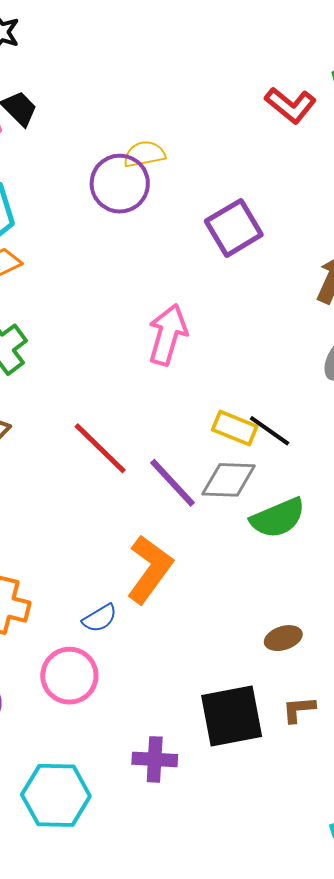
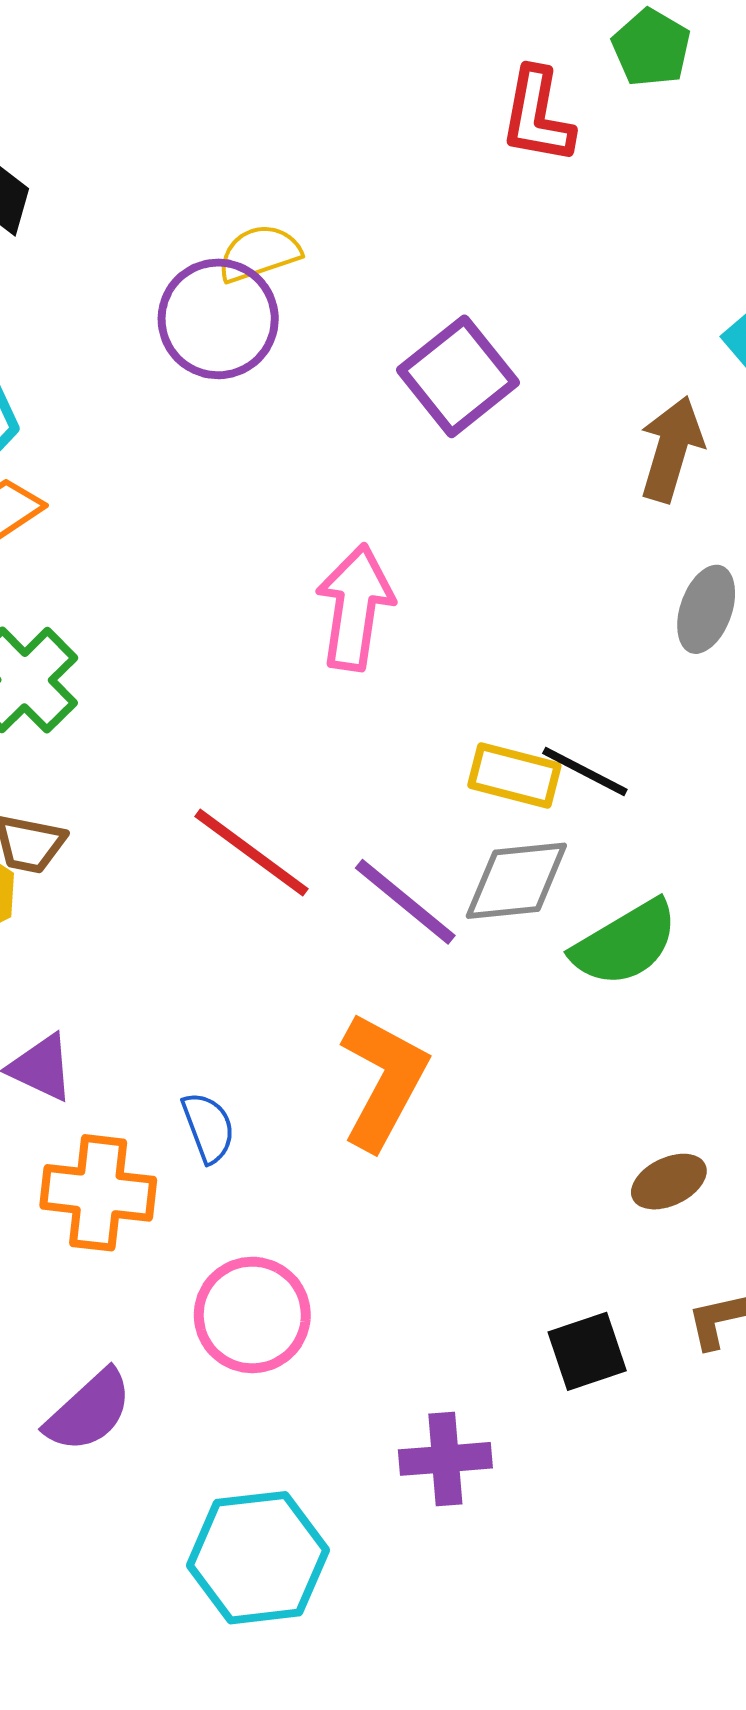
red L-shape: (290, 105) -> (537, 116), turned 69
blue semicircle: (100, 618) -> (208, 1127), moved, turned -72
black square: (232, 716) -> (587, 1351), size x0.6

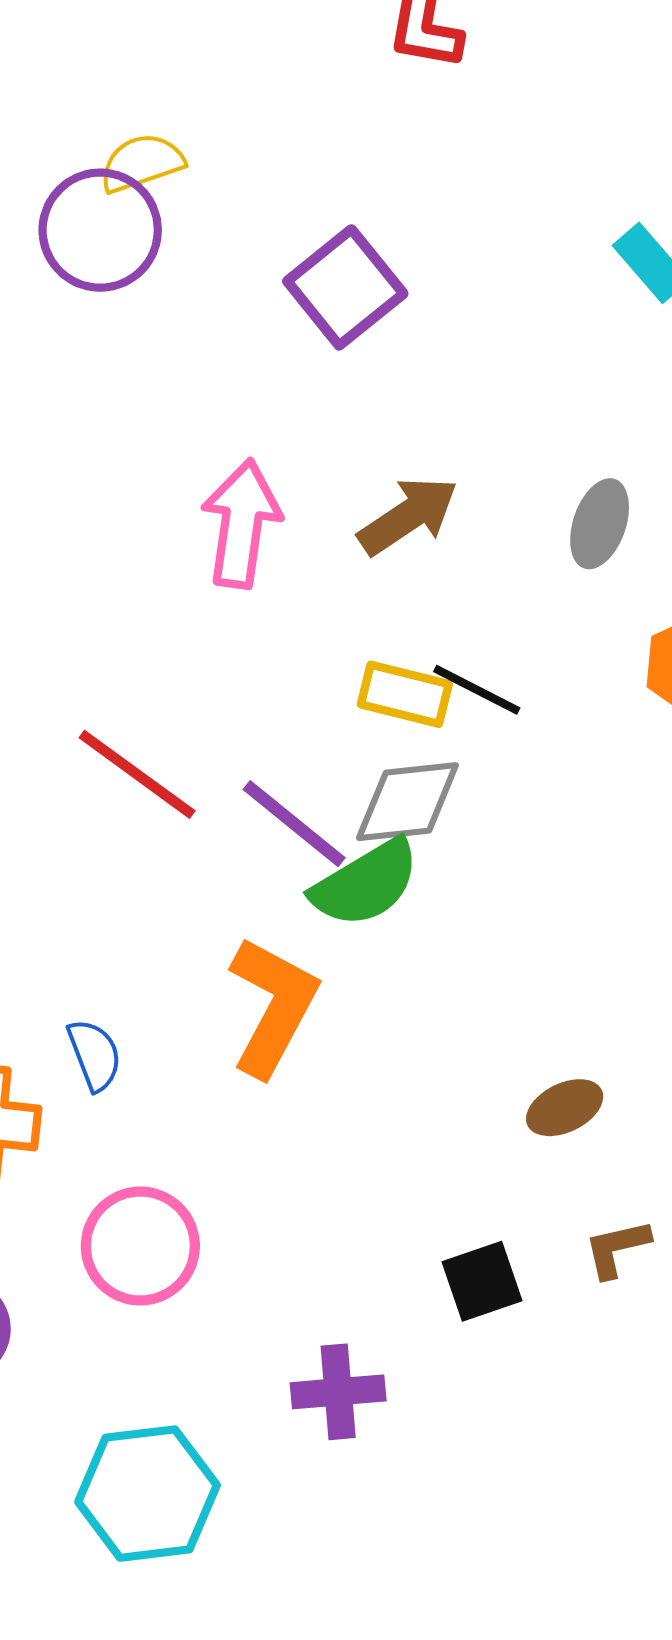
brown arrow: (671, 449) -> (408, 516), moved, turned 40
green semicircle: (625, 943) -> (366, 883), moved

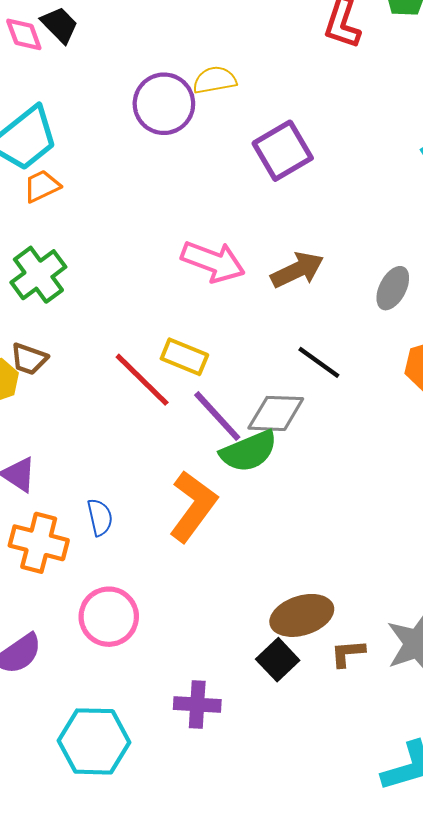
yellow semicircle: (142, 163) -> (215, 80), moved
pink arrow: (241, 524) -> (213, 262), turned 94
yellow rectangle: (405, 694) -> (184, 357), moved
brown ellipse: (565, 1108) -> (302, 615), moved, size x1.6
black square: (482, 1281) -> (278, 660), turned -33

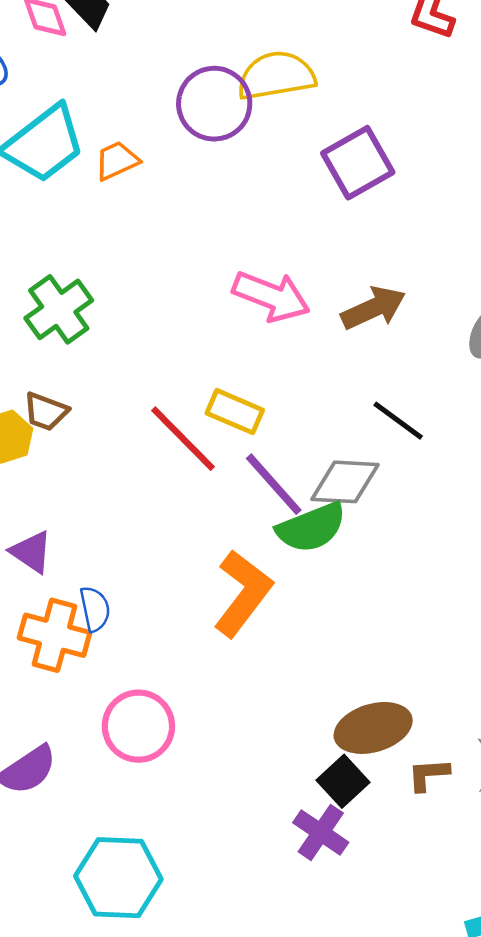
yellow semicircle: (215, 80) -> (276, 76), size x1.5
orange trapezoid: (42, 186) -> (117, 161), moved
blue semicircle: (100, 517) -> (95, 609), moved
purple cross: (197, 705) -> (321, 832), moved, turned 30

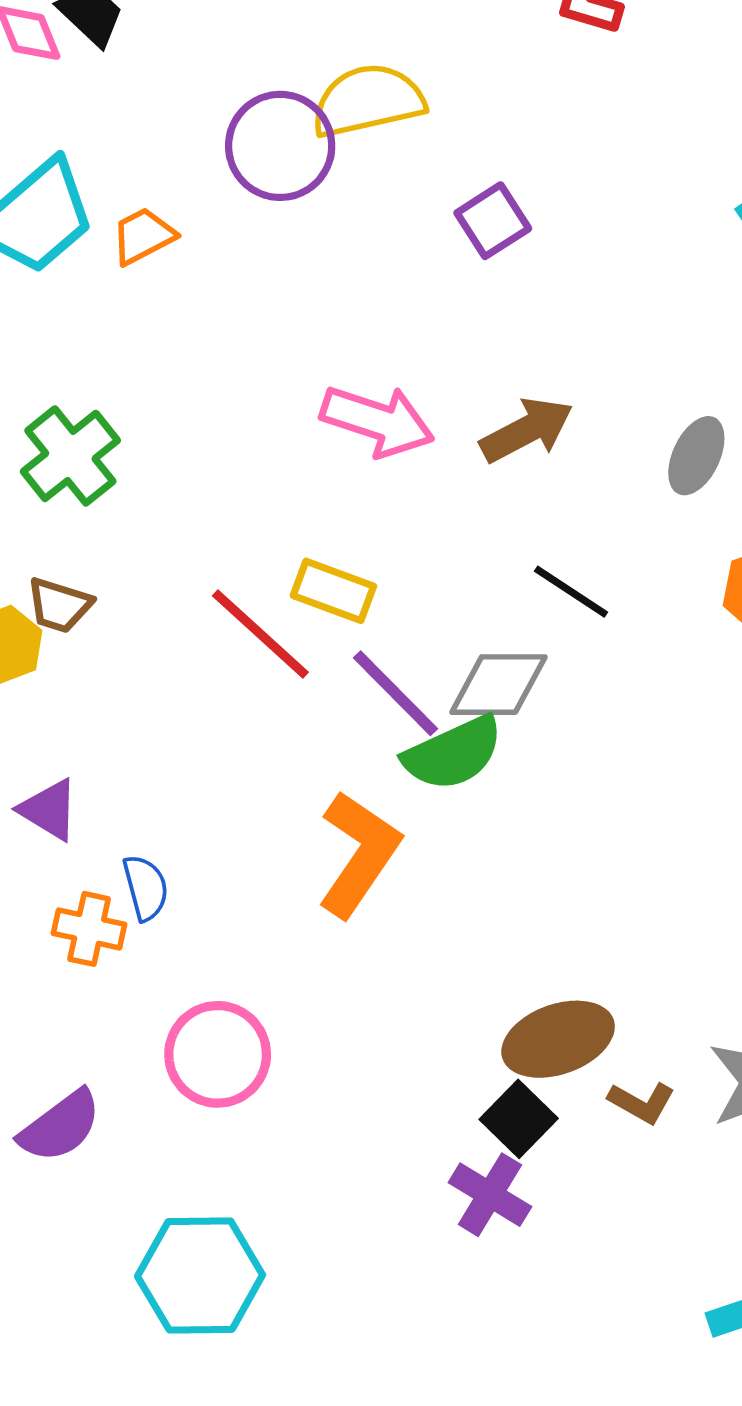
purple square: (358, 163) -> (493, 221), size x0.7
orange cross: (55, 635) -> (89, 929), size x0.7
brown L-shape: (428, 775) -> (642, 1103), turned -144

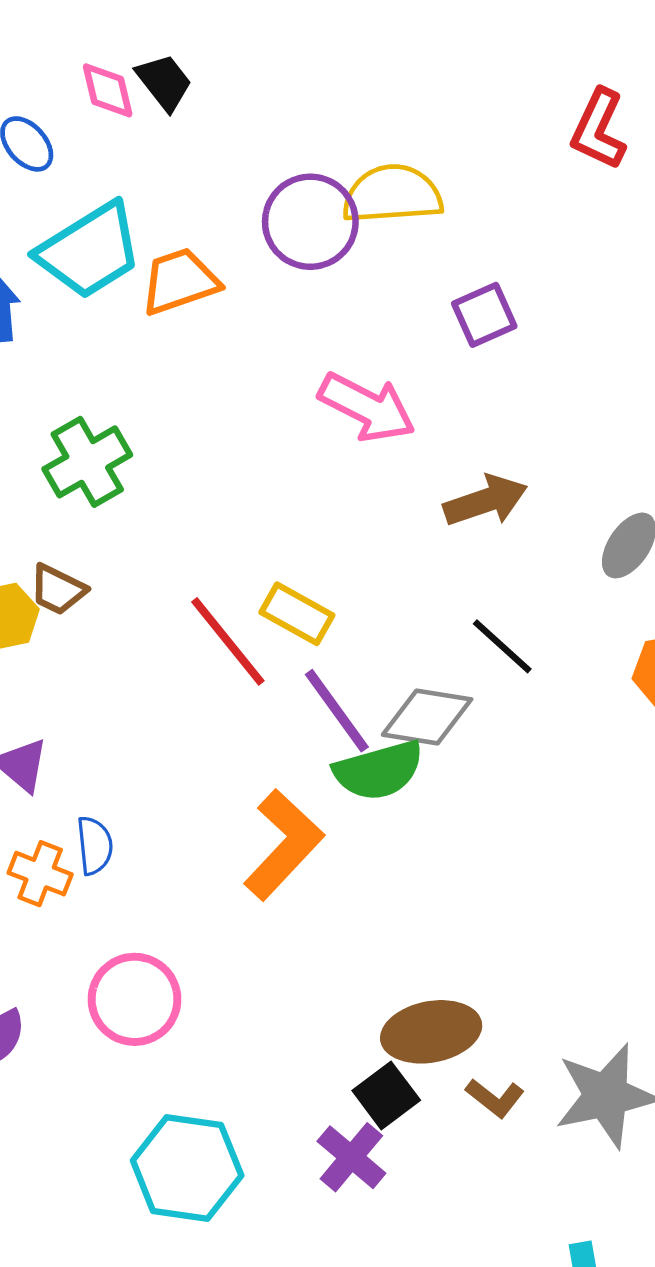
orange trapezoid: (143, 236) -> (180, 281), size x1.4
pink arrow: (377, 421) -> (367, 407), moved
cyan hexagon: (200, 1276) -> (187, 1168), moved

